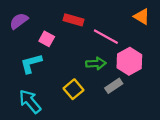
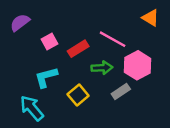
red rectangle: (74, 20) -> (78, 49), moved, turned -48
pink square: (47, 39) -> (50, 42), turned 32
cyan L-shape: (31, 63) -> (46, 77), moved

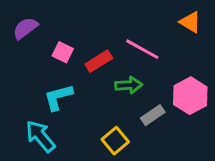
pink square: (50, 42) -> (63, 52), turned -35
pink hexagon: (137, 65) -> (190, 96), moved
yellow square: (78, 95) -> (115, 141), moved

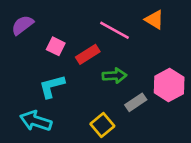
orange triangle: (190, 22) -> (154, 20), moved
pink line: (142, 49) -> (114, 30), moved
cyan arrow: (40, 136) -> (36, 121), turned -32

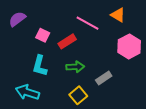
green arrow: (114, 76) -> (75, 67), moved
pink hexagon: (169, 85) -> (129, 46), moved
cyan L-shape: (52, 86) -> (40, 66), turned -60

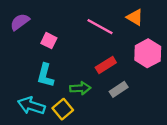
red rectangle: (67, 41) -> (106, 65), moved
green arrow: (75, 67) -> (80, 88), moved
yellow square: (78, 95) -> (63, 109), moved

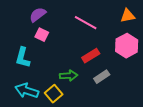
orange triangle: (135, 17) -> (128, 16), moved, turned -42
purple semicircle: (20, 22) -> (38, 15), moved
cyan L-shape: (45, 75) -> (23, 58), moved

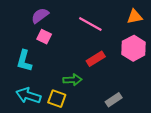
gray rectangle: (102, 77) -> (114, 100), moved
yellow square: (54, 94) -> (57, 99), turned -30

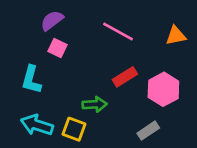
orange triangle: (135, 17) -> (176, 36), moved
pink hexagon: (134, 48) -> (163, 89), moved

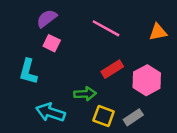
cyan arrow: (37, 125) -> (50, 112), moved
yellow square: (74, 129) -> (104, 116), moved

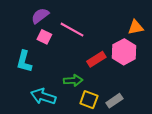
pink line: (106, 28) -> (72, 30), moved
pink hexagon: (147, 80) -> (124, 52), moved

